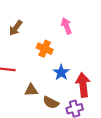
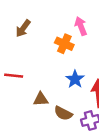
orange cross: (45, 49) -> (64, 44), moved

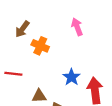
orange cross: (64, 44) -> (40, 46), moved

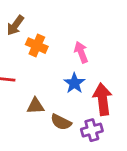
pink arrow: (77, 27) -> (81, 52), moved

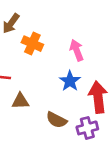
brown triangle: (35, 106) -> (20, 101), moved

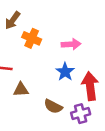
pink arrow: (77, 50) -> (71, 44), turned 108

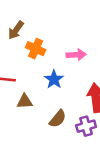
blue star: (65, 72) -> (54, 79), moved
brown semicircle: (53, 106) -> (58, 119), turned -78

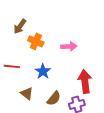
blue star: (54, 79) -> (43, 71), moved
brown triangle: (25, 101) -> (27, 93), moved, turned 40

